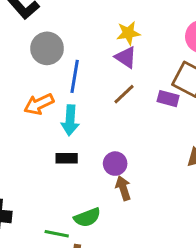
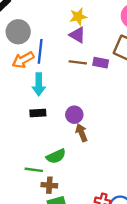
brown line: (124, 94) -> (78, 62), turned 54
purple rectangle: (168, 99) -> (101, 63), moved
orange arrow: (39, 104) -> (23, 60), moved

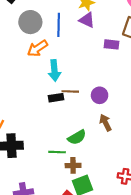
blue line: (40, 51) -> (59, 25), moved
brown line: (78, 62) -> (70, 91), moved
purple circle: (74, 115) -> (100, 95), moved
brown arrow: (81, 133) -> (105, 123), moved

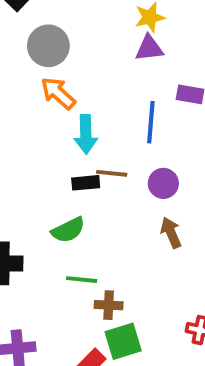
purple triangle: (87, 20) -> (149, 48), turned -35
blue line: (59, 25) -> (151, 122), moved
orange arrow: (37, 48) -> (58, 93), turned 72
green semicircle: (77, 137) -> (68, 230), moved

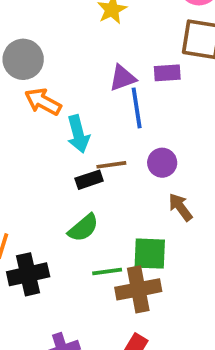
purple triangle: (149, 48) -> (123, 78), moved
brown cross: (109, 305) -> (138, 289), size x1.6
green square: (123, 341) -> (150, 254), moved, turned 33

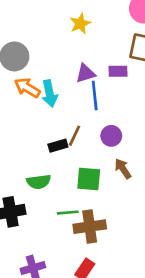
cyan arrow: (78, 134) -> (50, 93), moved
brown line: (111, 165) -> (75, 136), turned -60
green semicircle: (83, 228) -> (39, 182), moved, turned 30
green square: (150, 254) -> (89, 179), moved

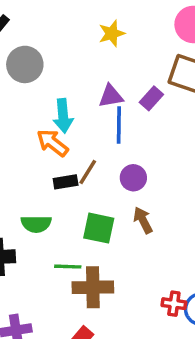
purple rectangle: (118, 71) -> (151, 98), turned -54
orange arrow: (27, 88) -> (53, 143), moved

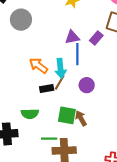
cyan arrow: (63, 116) -> (60, 68), moved
brown arrow: (143, 220) -> (81, 118), moved

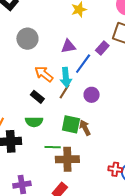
gray circle: (21, 20) -> (27, 39), moved
purple triangle: (72, 37) -> (68, 46), moved
blue line: (77, 54) -> (83, 64), turned 35
black rectangle: (47, 89) -> (37, 97), moved, turned 48

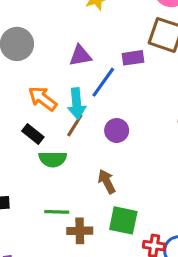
purple rectangle: (102, 48) -> (133, 58), turned 40
green semicircle: (34, 122) -> (53, 159), moved
green square: (71, 124) -> (123, 220), moved
brown cross: (67, 159) -> (80, 231), size x0.7

